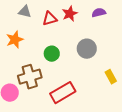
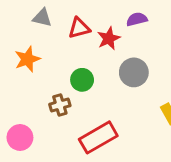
purple semicircle: (99, 13) -> (137, 19), moved
red star: (70, 14) -> (109, 38), moved
brown cross: (30, 77) -> (60, 105), moved, size x0.6

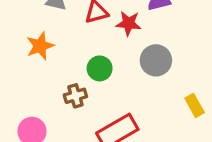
red star: (109, 38) -> (129, 23), turned 30

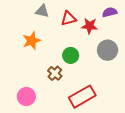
brown cross: (75, 96) -> (55, 73), turned -32

